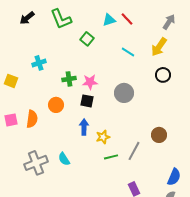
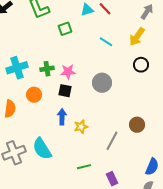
green square: (87, 39) -> (65, 29), turned 32
cyan cross: (39, 63) -> (17, 68), moved, size x1.5
green line: (111, 157) -> (84, 167), moved
cyan semicircle: (64, 159) -> (42, 149), size x1.6

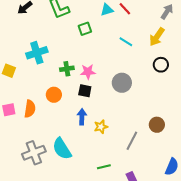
cyan cross: (17, 68) -> (37, 53), moved

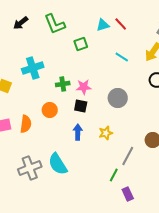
yellow star: (101, 127) -> (106, 133), moved
green line: (104, 167) -> (114, 175), moved, turned -48

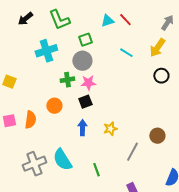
cyan cross: (33, 68) -> (46, 51), moved
gray circle: (118, 98) -> (82, 61), moved
black square: (81, 106) -> (85, 102), turned -32
green line: (114, 175) -> (96, 170), moved, turned -48

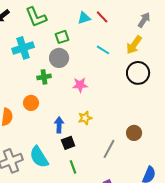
black circle: (161, 76) -> (138, 73), size x1.5
pink star: (88, 83) -> (80, 85), moved
black square: (85, 102) -> (68, 143), moved
yellow star: (110, 129) -> (85, 118), moved

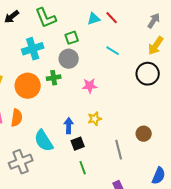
yellow arrow: (134, 45) -> (156, 46), moved
orange circle: (31, 103) -> (28, 86), moved, size x1.6
gray line: (109, 149) -> (119, 150), turned -42
cyan semicircle: (39, 157) -> (44, 141), moved

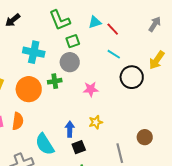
green L-shape: (46, 18) -> (60, 20), moved
red line: (112, 18) -> (113, 29), moved
yellow arrow: (156, 46) -> (157, 60), moved
cyan cross: (33, 49) -> (34, 52), turned 30
black circle: (148, 74) -> (132, 77), moved

